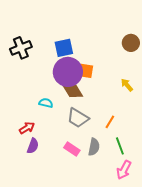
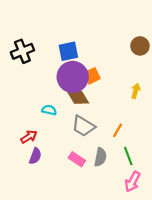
orange square: (86, 71) -> (92, 76), turned -35
yellow arrow: (127, 85) -> (136, 91), turned 56

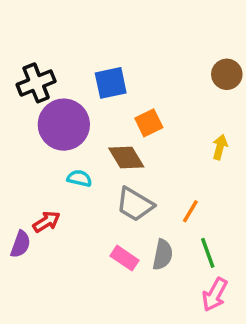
purple circle: (73, 77) -> (64, 125), moved
purple semicircle: (35, 156) -> (20, 244), moved

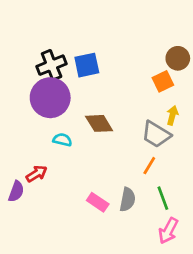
black cross: (36, 83) -> (52, 65), moved
orange square: (149, 123) -> (163, 81), moved
gray trapezoid: (135, 204) -> (156, 134), moved

